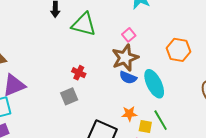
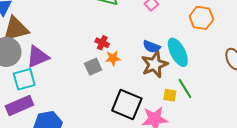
brown star: (125, 58) -> (155, 64), moved
orange star: (129, 114) -> (113, 58), moved

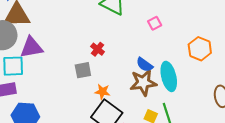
orange star: (113, 58) -> (102, 92), moved

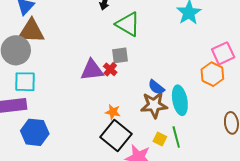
pink square: (155, 23) -> (223, 53), moved, size x1.6
purple triangle: (32, 47) -> (92, 70), moved
gray square: (83, 70) -> (120, 55), moved

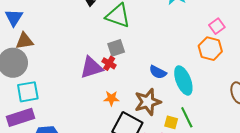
brown triangle: (31, 31) -> (24, 41), size x0.7
pink square: (223, 53) -> (217, 26), size x0.7
brown star: (154, 105) -> (148, 102), moved
orange star: (113, 112) -> (111, 98), moved

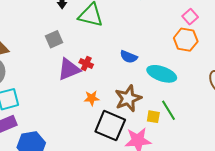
gray square: (116, 48) -> (54, 39), moved
blue semicircle: (158, 72) -> (129, 57), moved
cyan ellipse: (183, 80) -> (162, 74), turned -44

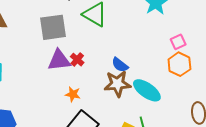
pink square: (190, 17) -> (178, 42), moved
gray square: (54, 39) -> (53, 27), size x1.6
brown star: (128, 98) -> (118, 84), moved

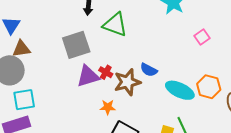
orange hexagon: (179, 64) -> (209, 87), moved
brown star: (118, 84) -> (127, 82), moved

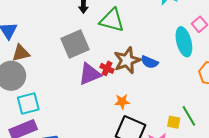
brown star: (127, 82) -> (127, 60), moved
cyan ellipse: (180, 90) -> (184, 42), moved, turned 56
orange star: (108, 107) -> (122, 102), moved

